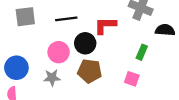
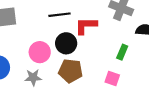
black line: (66, 19) -> (60, 15), moved

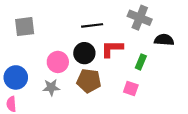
black line: (60, 15) -> (92, 25), moved
red L-shape: (86, 26) -> (112, 49), moved

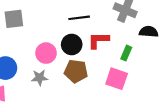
pink square: (131, 89) -> (117, 79), size x1.5

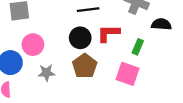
pink circle: (46, 53) -> (33, 45), moved
brown pentagon: (76, 71) -> (85, 66), turned 30

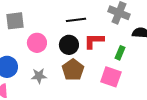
pink circle: (33, 45) -> (37, 43), moved

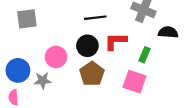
pink circle: (37, 43) -> (56, 57), moved
gray star: (39, 76) -> (43, 81), moved

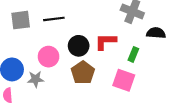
black line: (95, 18) -> (54, 19), moved

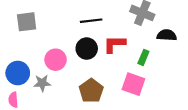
black line: (54, 19) -> (91, 21), moved
brown pentagon: (83, 73) -> (91, 91), moved

